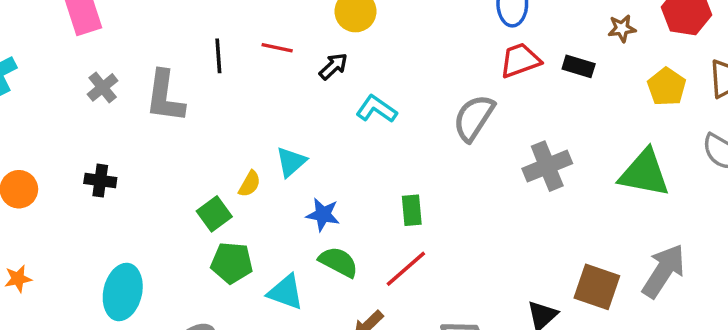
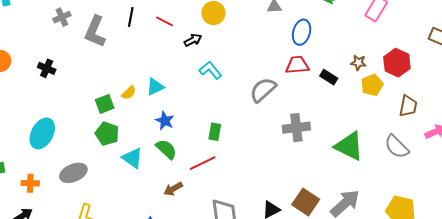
yellow pentagon: (667, 87) -> (372, 85), moved

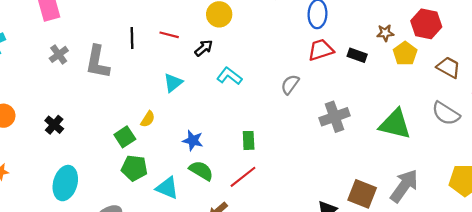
black cross: (47, 68) -> (54, 125), moved, turned 30
cyan triangle: (155, 87) -> (173, 83), moved
gray semicircle: (263, 90) -> (290, 84), size x0.7
brown trapezoid: (408, 106) -> (449, 67), turned -60

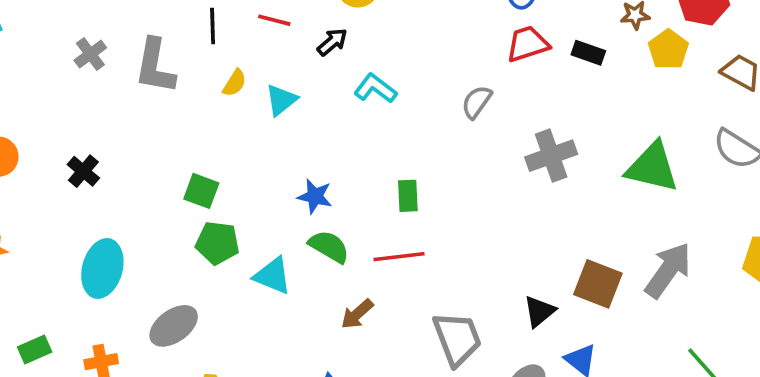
yellow semicircle: (148, 119) -> (235, 83), moved
green square: (125, 137) -> (201, 191), turned -36
red line: (243, 177) -> (399, 257), turned 32

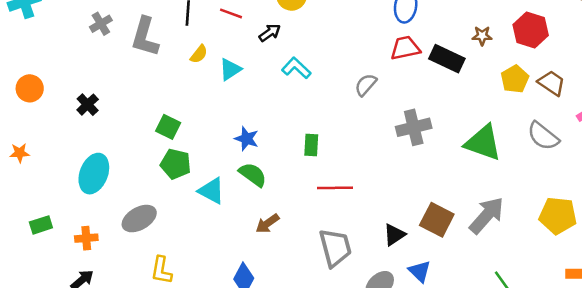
yellow pentagon: (668, 49) -> (515, 79), moved
black rectangle: (588, 53) -> (447, 59), size x1.5
red line: (399, 257) -> (335, 188), moved

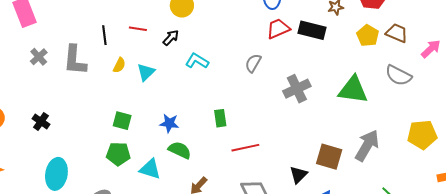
green square: (168, 127) -> (122, 121), moved

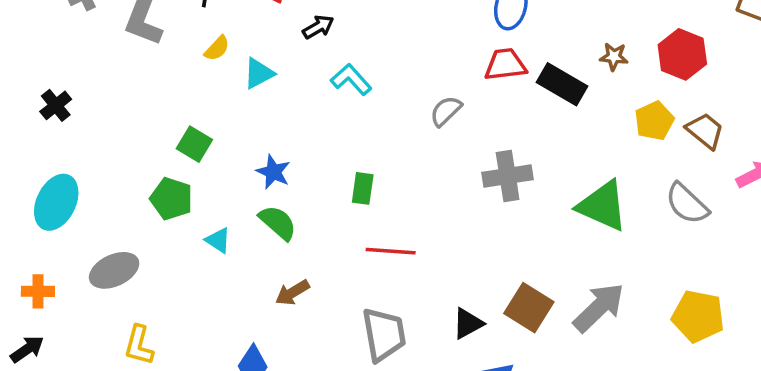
cyan triangle: (150, 169) -> (218, 240), size x0.7

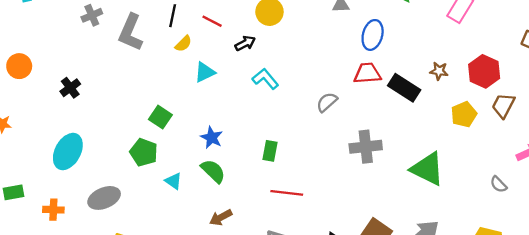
yellow semicircle: (217, 48) -> (183, 44), moved
brown trapezoid: (705, 131) -> (503, 106), moved, turned -104
gray semicircle: (687, 204) -> (498, 184), moved, size x0.6

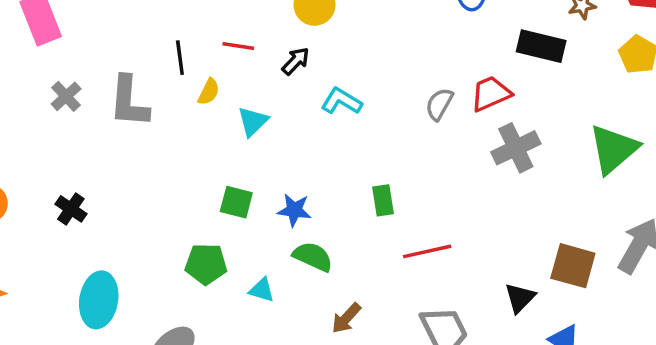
red trapezoid: (367, 73) -> (491, 94), moved
green square: (160, 117) -> (236, 202), moved
green triangle: (427, 169) -> (613, 149), turned -48

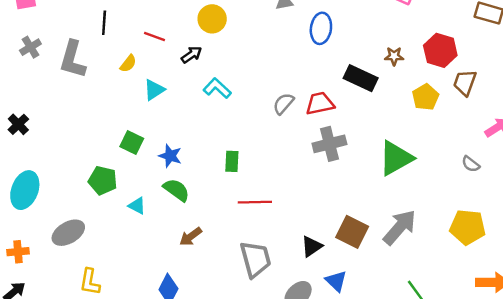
black line: (180, 58) -> (104, 23), moved

